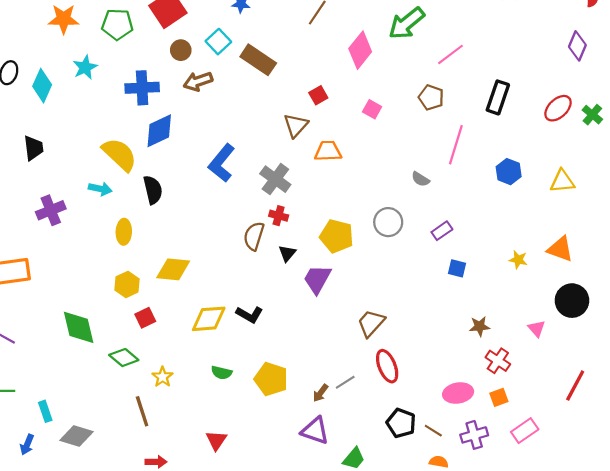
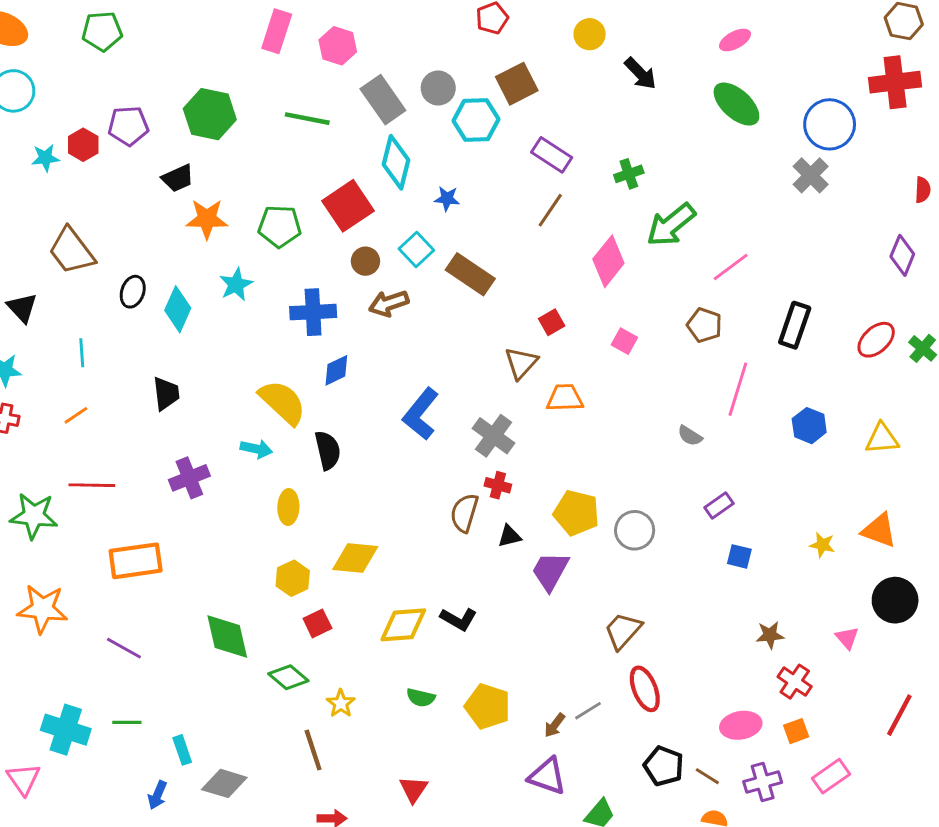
blue diamond: (159, 131) -> (336, 370), size x0.7
gray circle: (388, 222) -> (635, 530), moved
black triangle: (287, 253) -> (509, 536), turned 36

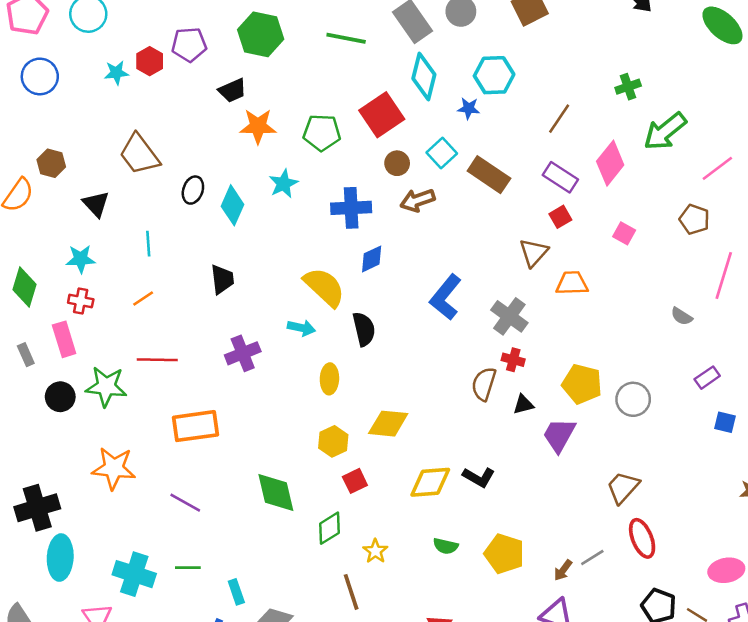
cyan hexagon: (476, 120) -> (494, 75), moved
purple rectangle: (552, 155) -> (560, 177), moved
green diamond: (288, 677) -> (329, 528), turned -72

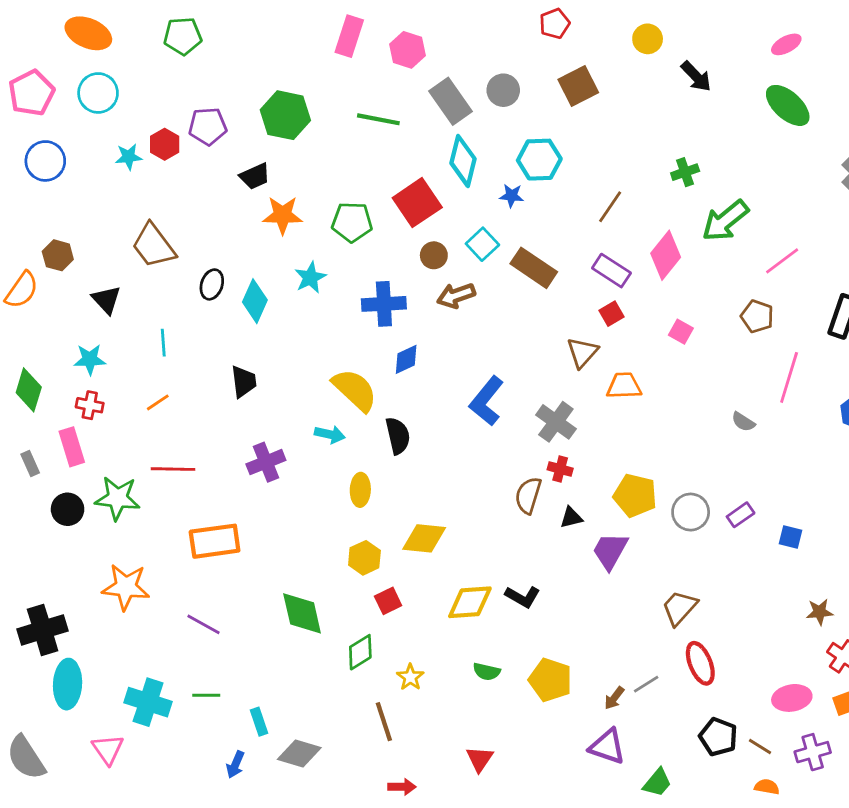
purple rectangle: (707, 378) -> (741, 515), moved

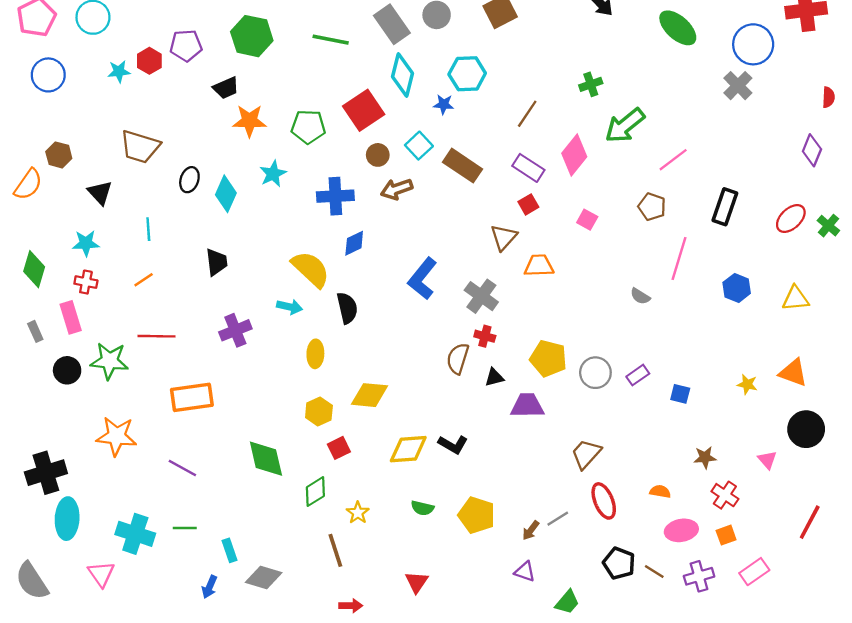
brown trapezoid: (154, 246) -> (140, 147), turned -36
purple trapezoid: (610, 551) -> (527, 406), turned 60
purple triangle: (607, 747) -> (525, 572), size x0.7
orange semicircle: (767, 787) -> (660, 492), moved

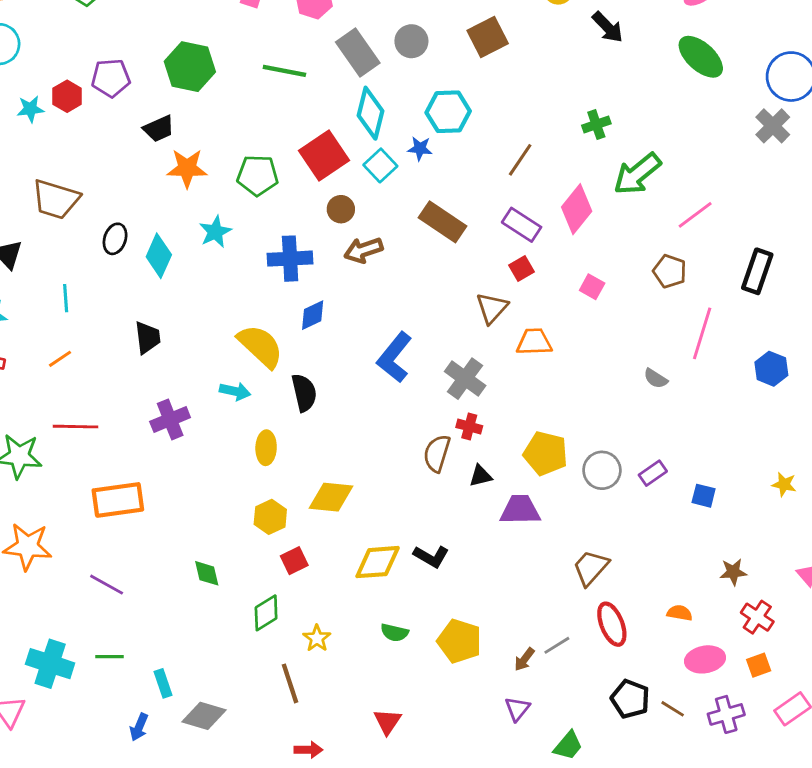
cyan square: (419, 146) -> (380, 165), moved
green diamond: (266, 459) -> (207, 573), size x0.6
purple triangle: (525, 572) -> (517, 709), turned 50

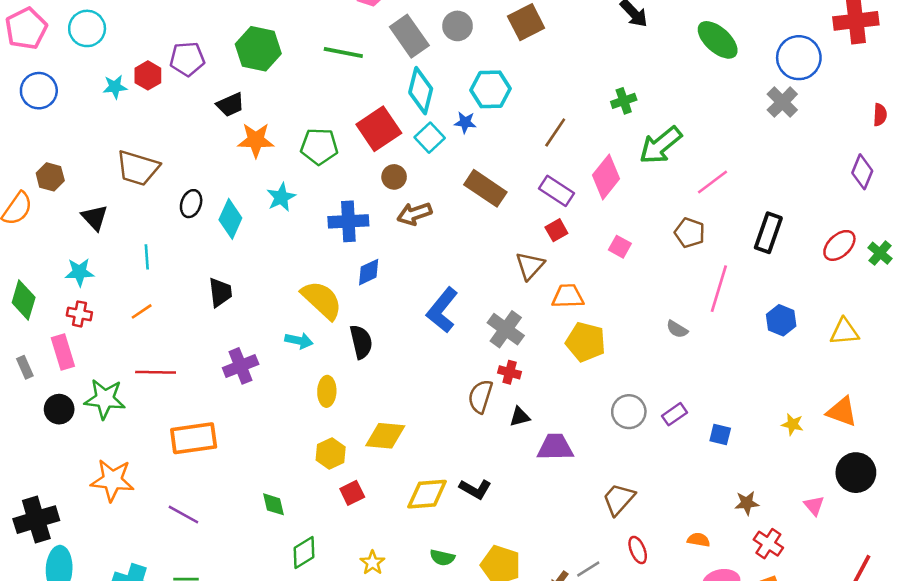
yellow pentagon: (546, 453) -> (586, 342), moved
green diamond: (266, 613) -> (304, 552), moved
red ellipse: (612, 624) -> (638, 550), size x0.7

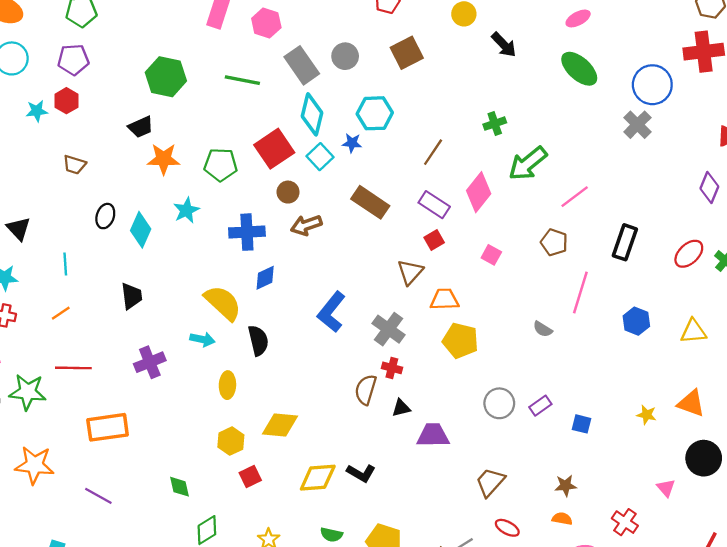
purple pentagon: (187, 59) -> (73, 60), moved
brown trapezoid: (138, 168) -> (74, 165), moved, size x0.6
brown star: (747, 503) -> (566, 486), moved
red ellipse: (638, 550) -> (507, 528), turned -40

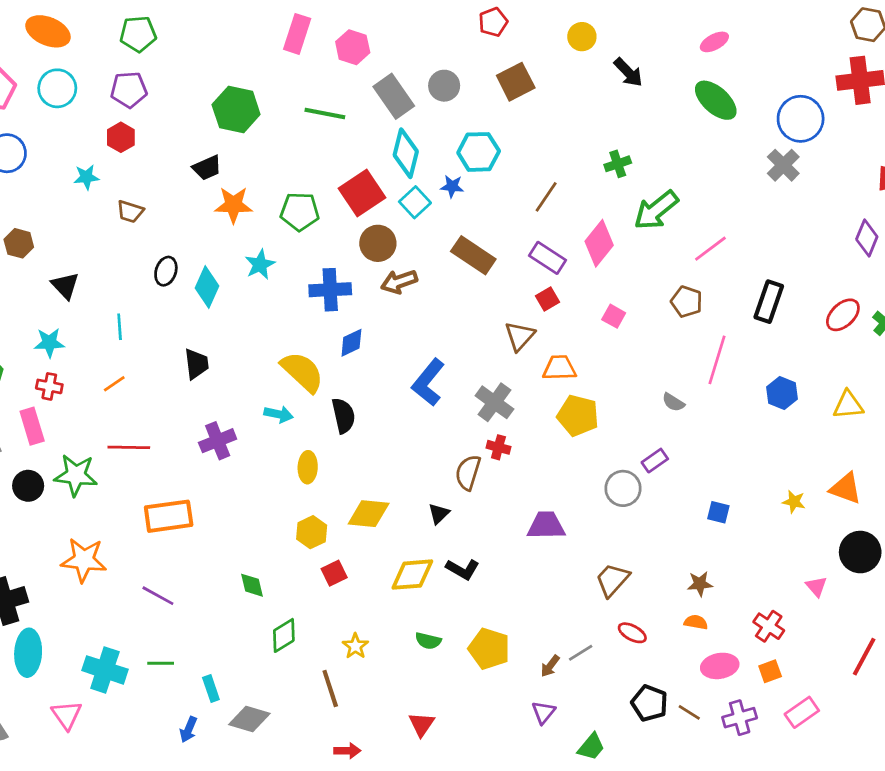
cyan star: (37, 111) -> (86, 177), moved
brown circle: (288, 192) -> (378, 243), size x1.4
purple rectangle: (540, 406) -> (655, 461), moved
black triangle: (401, 408) -> (439, 514), moved, turned -30

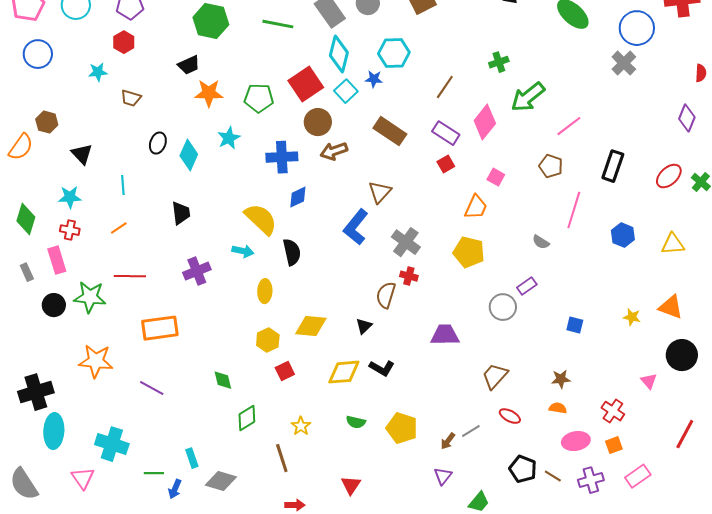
brown triangle: (520, 336) -> (380, 192), moved
orange trapezoid: (559, 368) -> (476, 207), moved, turned 116
green line: (161, 663) -> (154, 473), moved

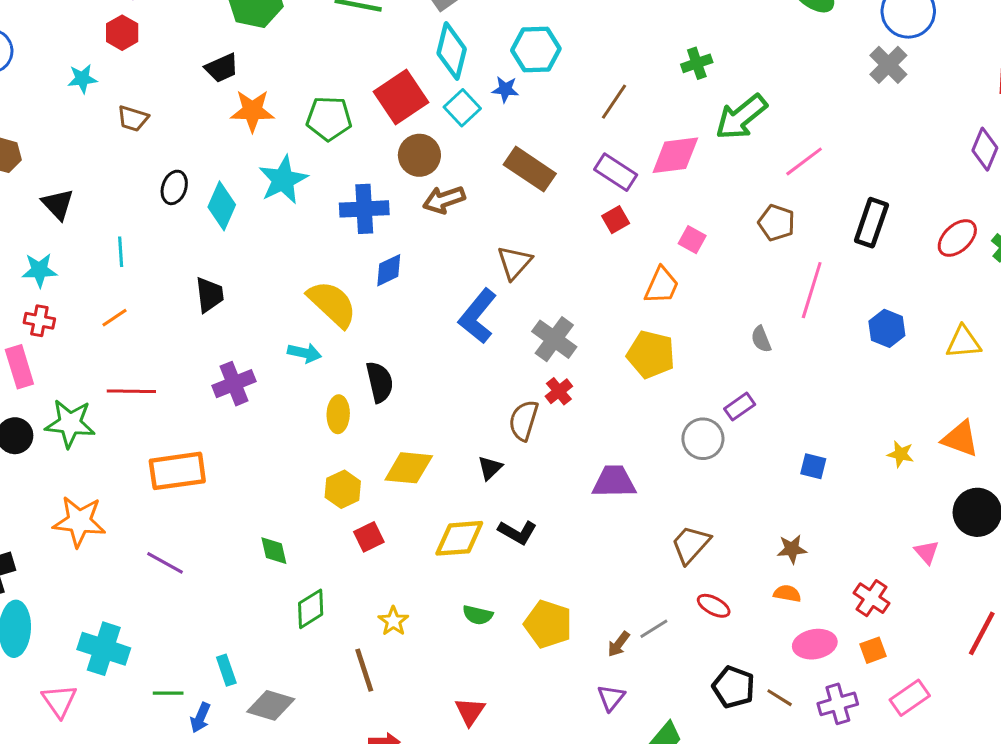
pink diamond: (485, 122) -> (675, 155), turned 44
cyan star: (229, 138) -> (283, 180), size x1.4
gray semicircle: (541, 242) -> (761, 339), turned 36
black semicircle: (292, 252) -> (380, 382), moved
red cross: (409, 276) -> (559, 391), turned 36

